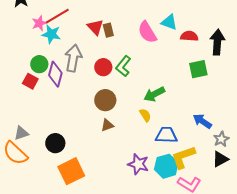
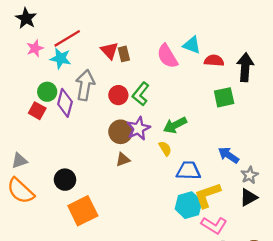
pink star: (39, 23) -> (35, 48), moved
gray triangle: (21, 133) -> (19, 161), moved
purple star: (138, 164) -> (138, 128), moved, turned 30

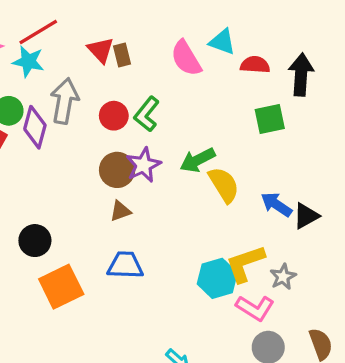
yellow semicircle: (165, 148) -> (224, 185), moved, size x1.6
blue trapezoid: (188, 171) -> (125, 265), moved
gray star: (250, 175) -> (283, 277), moved
black triangle: (248, 197) -> (306, 216), moved

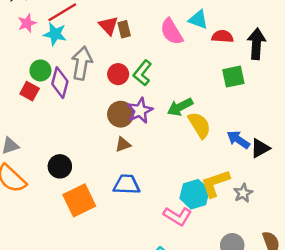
pink L-shape: (255, 308) -> (178, 216), moved

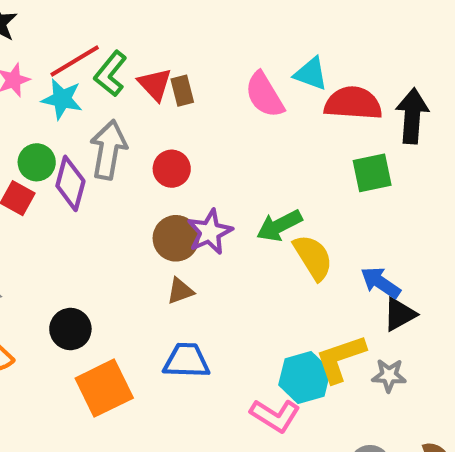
red semicircle: (223, 36) -> (353, 103), size x1.5
green L-shape: (142, 73) -> (111, 74), moved
black triangle: (260, 148) -> (400, 314), moved
gray star: (243, 193) -> (389, 375), turned 30

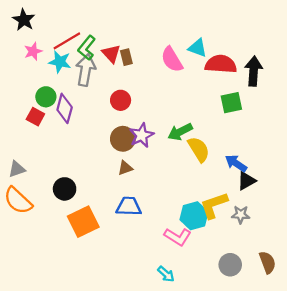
gray arrow: (108, 150) -> (86, 70), moved

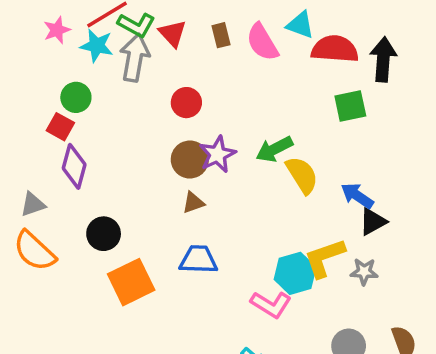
green L-shape: (87, 48) -> (136, 25), turned -100
brown rectangle: (126, 57) -> (221, 35), moved
purple diamond: (65, 108) -> (74, 166), moved

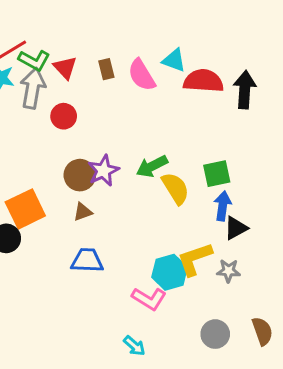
red circle: (186, 103) -> (64, 116), moved
green square: (350, 106) -> (217, 174), moved
blue arrow: (357, 196) -> (223, 206), turned 64
orange square: (131, 282) -> (25, 209), moved

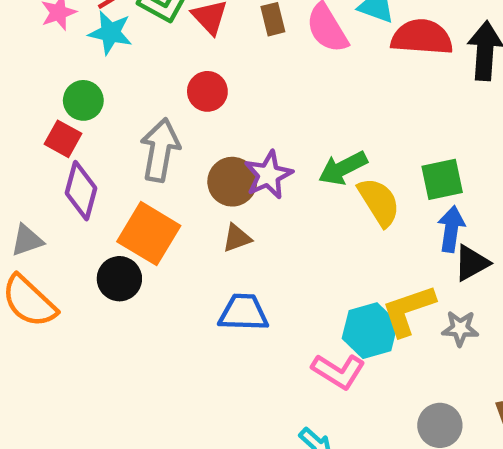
gray arrow: (33, 88) -> (160, 150), moved
orange square: (25, 209) -> (149, 234), turned -33

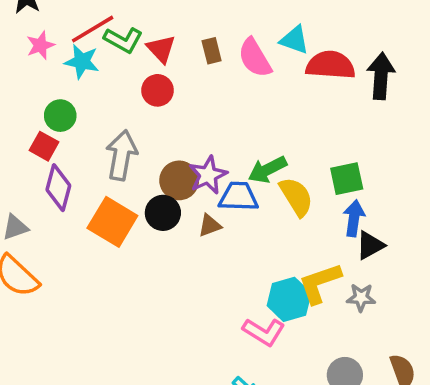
red circle: (207, 91) -> (158, 90), moved
brown triangle: (237, 238) -> (210, 225), moved
black circle: (119, 279) -> (163, 213), moved
blue trapezoid: (244, 313) -> (239, 197), moved

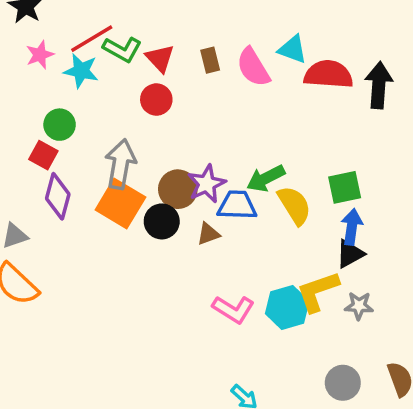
orange square: (112, 222) -> (120, 203), moved
black triangle: (370, 245) -> (350, 254), moved
pink L-shape: (264, 332) -> (233, 309), moved

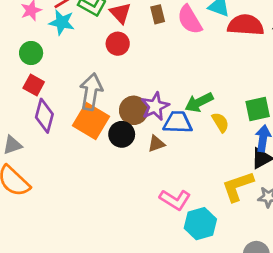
green circle: (60, 125) -> (31, 53), moved
yellow semicircle: (294, 205) -> (220, 122), size x0.7
cyan hexagon: (287, 307) -> (200, 224), moved

